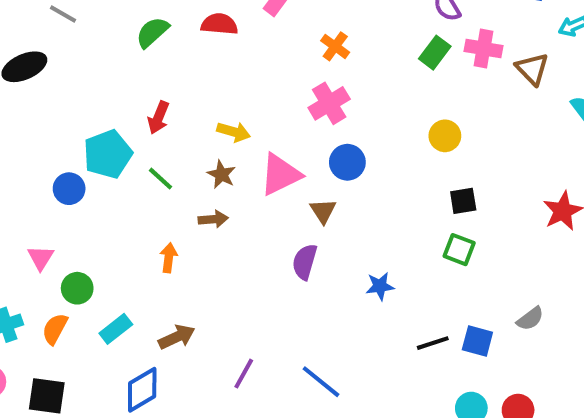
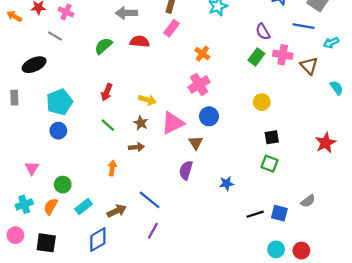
cyan pentagon: (108, 154) -> (59, 102), moved
pink triangle: (41, 258) -> (32, 168), moved
blue line: (321, 382) -> (150, 200), moved

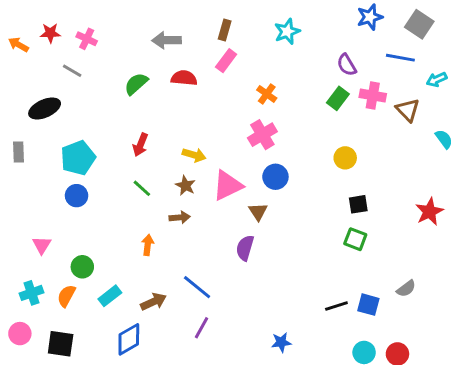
blue star: (227, 183) -> (281, 342), moved

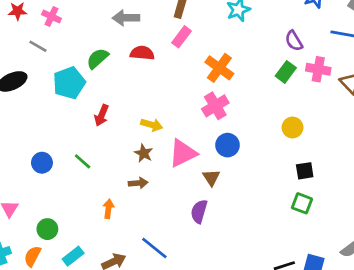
orange cross: (267, 94) -> (219, 68), size x1.5
cyan pentagon: (78, 158) -> (69, 83), moved
green line: (142, 188) -> (83, 161), moved

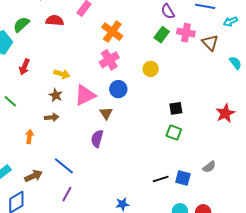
yellow circle: (292, 128) -> (151, 69), moved

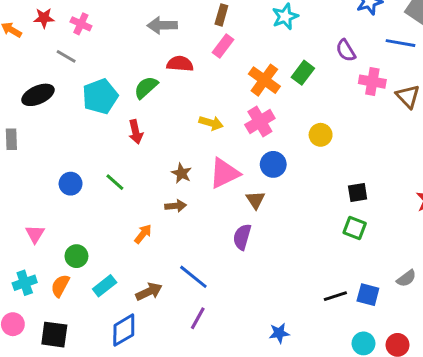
green semicircle: (21, 25) -> (146, 87), moved
green rectangle: (162, 35) -> (303, 73), moved
red arrow: (24, 67) -> (136, 132), turned -35
yellow arrow: (62, 74) -> (211, 123), moved
orange arrow: (29, 137) -> (143, 234), turned 32

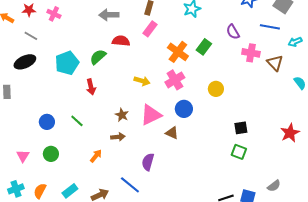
gray line: (66, 56) -> (31, 36), moved
brown triangle: (255, 200) -> (172, 133), turned -32
purple semicircle: (242, 237) -> (148, 162), moved
green circle: (76, 256) -> (51, 154), moved

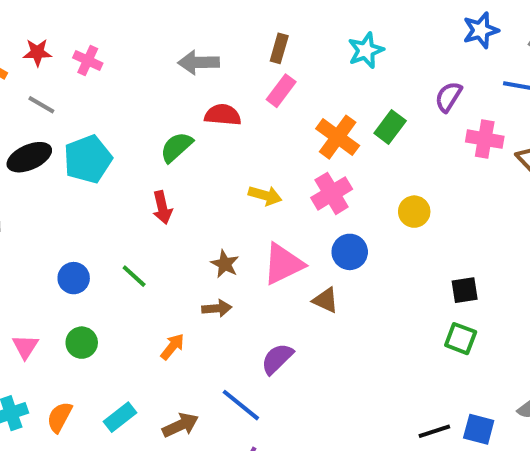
purple semicircle: (233, 32) -> (448, 97), turned 63
cyan pentagon: (67, 63) -> (88, 159), moved
purple semicircle: (148, 162) -> (277, 359), turned 30

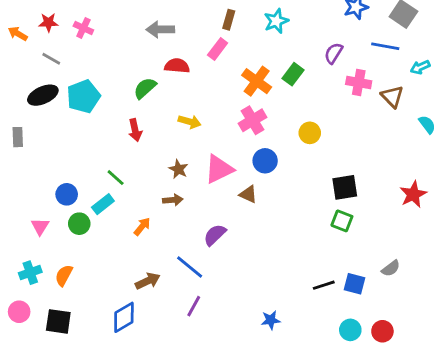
brown rectangle: (279, 48) -> (229, 20), moved
yellow arrow: (265, 195) -> (190, 122), moved
blue circle: (74, 278) -> (67, 194), moved
black square: (465, 290) -> (345, 187), size x1.4
cyan rectangle: (120, 417) -> (103, 204), moved

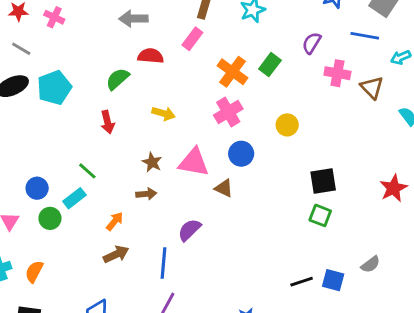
pink triangle: (219, 169) -> (194, 162), turned 36
blue line: (190, 267) -> (164, 263), turned 56
brown arrow: (148, 281) -> (116, 254), moved

